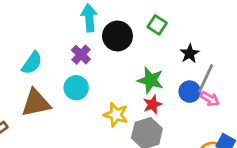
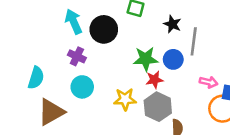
blue circle: (190, 92) -> (173, 59), moved
pink arrow: (210, 99) -> (209, 82), moved
red star: (153, 104) -> (154, 80), turned 30

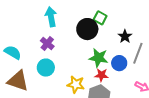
black circle: (104, 29) -> (87, 29), moved
cyan semicircle: (36, 78) -> (13, 52), turned -90
brown triangle: (51, 112) -> (18, 81), turned 35

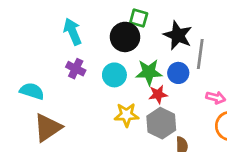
black star: (125, 36) -> (178, 35), size x1.5
cyan circle: (46, 68) -> (114, 75), moved
brown triangle: (18, 81) -> (48, 128), turned -40

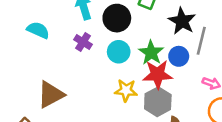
black circle: (125, 37) -> (117, 18), moved
green star: (149, 72) -> (151, 53), turned 30
cyan semicircle: (32, 91) -> (38, 30), moved
red star: (158, 94) -> (158, 74), size x1.6

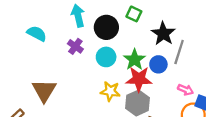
brown triangle: (51, 94) -> (44, 91), turned -35

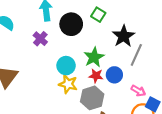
cyan circle: (106, 57) -> (66, 66), moved
blue circle: (158, 64) -> (114, 75), moved
red star: (139, 79) -> (96, 76), size x0.6

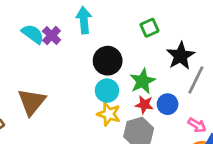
green square: (98, 15) -> (150, 28), turned 32
black circle: (71, 24) -> (108, 61), moved
purple cross: (40, 39) -> (52, 36), moved

